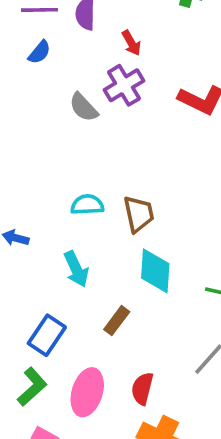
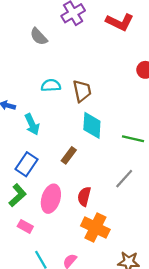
gray semicircle: (84, 107) -> (39, 37), moved
cyan arrow: (76, 269) -> (32, 124), moved

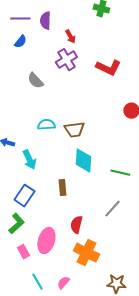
brown trapezoid: (82, 91) -> (74, 130), turned 95
brown rectangle: (69, 155) -> (62, 188), turned -42
pink ellipse: (51, 199) -> (46, 241), moved
pink rectangle: (25, 226) -> (23, 252), turned 32

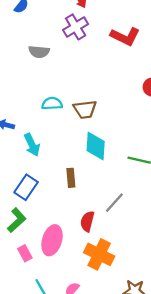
gray semicircle: (35, 81) -> (39, 52), turned -42
gray line: (112, 209) -> (114, 203), moved

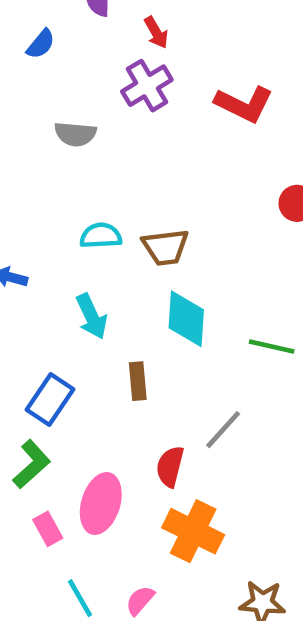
cyan arrow: (32, 145) -> (92, 316), moved

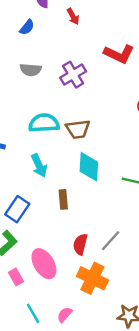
blue semicircle: (41, 44) -> (27, 27), moved
purple cross: (147, 86) -> (73, 75), moved
cyan semicircle: (101, 236) -> (44, 123), size x1.4
gray line: (223, 430) -> (111, 241), moved
pink ellipse: (101, 503) -> (44, 264), turned -48

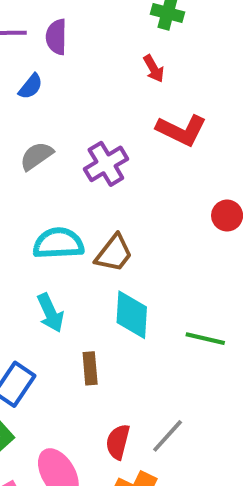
red arrow: (73, 16) -> (154, 69), moved
gray semicircle: (31, 70) -> (36, 156), turned 140
brown trapezoid: (78, 129) -> (114, 253), turned -45

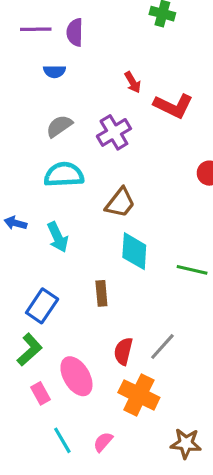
red arrow: (154, 69) -> (133, 82), moved
blue semicircle: (31, 86) -> (55, 71), turned 50
cyan semicircle: (58, 243) -> (64, 175), moved
cyan arrow: (50, 313) -> (58, 237), moved

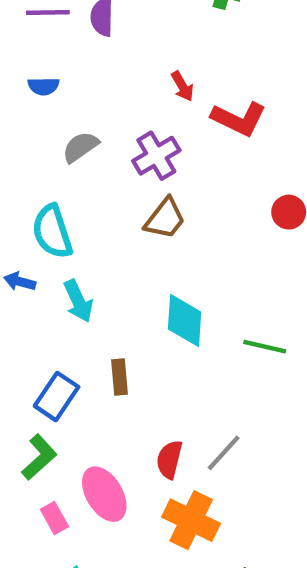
blue semicircle: (55, 71) -> (44, 86), moved
cyan semicircle: (64, 175) -> (52, 232), moved, turned -105
brown trapezoid: (120, 203) -> (165, 219), moved
brown rectangle: (101, 293) -> (119, 377), moved

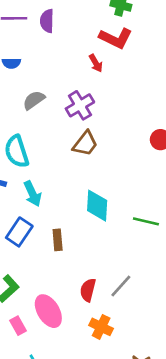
red L-shape: (239, 119) -> (116, 38), moved
blue rectangle: (57, 396) -> (19, 232), moved
orange cross: (191, 520) -> (101, 327), size x0.7

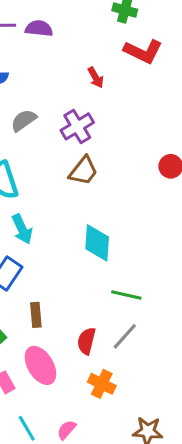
purple semicircle: (47, 21) -> (39, 28), turned 95
red L-shape: (116, 38) -> (143, 51), moved
green line: (146, 221) -> (126, 295), moved
brown rectangle: (58, 240) -> (36, 315), moved

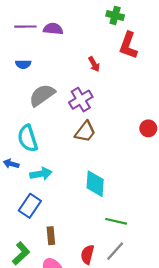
red L-shape: (143, 51) -> (128, 45), turned 84
gray semicircle: (24, 120) -> (42, 95), size x1.4
cyan arrow: (22, 229) -> (41, 174), turned -75

